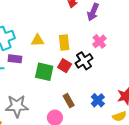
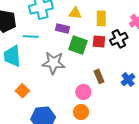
purple rectangle: (15, 59) -> (62, 29), moved
red square: (65, 66) -> (99, 41), turned -32
gray star: (17, 106) -> (54, 63), moved

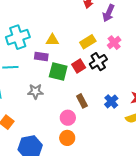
yellow rectangle: (101, 18) -> (88, 42), moved, turned 63
red square: (99, 41) -> (79, 66), turned -32
gray star: (54, 63) -> (35, 91), size x0.7

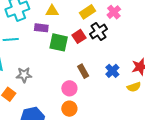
gray star: (35, 91) -> (24, 75), moved

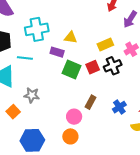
brown rectangle: (83, 71) -> (91, 102), turned 48

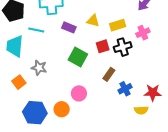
yellow triangle: (71, 37) -> (93, 21), moved
green square: (72, 69) -> (78, 57), moved
brown rectangle: (91, 102) -> (109, 74), moved
orange circle: (70, 136) -> (62, 109), moved

